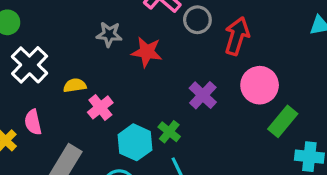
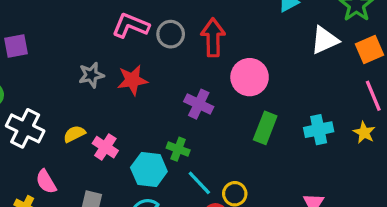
green rectangle: (283, 121) -> (265, 128), moved

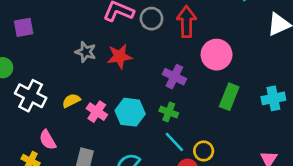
gray star: (91, 75) -> (86, 52), turned 30
green cross: (178, 149) -> (169, 112), moved
cyan hexagon: (149, 170) -> (130, 112), moved

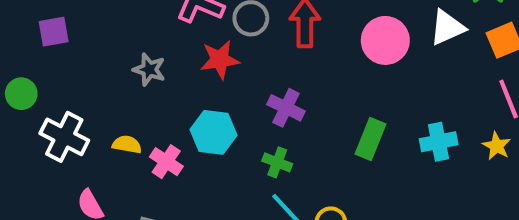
pink circle: (217, 55) -> (385, 40), moved
red star: (120, 56) -> (220, 60), moved
yellow semicircle: (71, 101) -> (127, 145), turned 36
cyan hexagon: (130, 112) -> (213, 132), moved

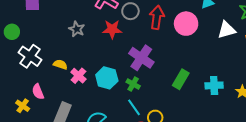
pink circle: (385, 40) -> (186, 24), moved
purple cross: (286, 108) -> (141, 58), size x1.4
cyan hexagon: (213, 132) -> (107, 78), moved

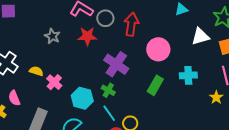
pink circle: (186, 24) -> (158, 49), moved
cyan hexagon: (107, 78) -> (82, 98), moved
cyan cross: (214, 85) -> (188, 75), moved

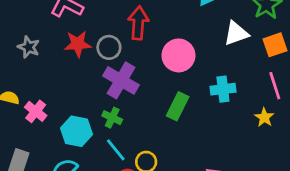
gray circle: (105, 18) -> (109, 47), moved

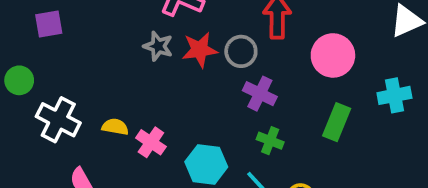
gray star: (29, 47) -> (158, 46), moved
purple cross: (121, 80) -> (260, 94), size x0.7
green cross: (112, 118) -> (270, 141), moved

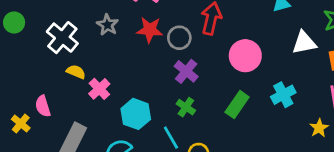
gray star: (158, 46) -> (107, 25), moved
cyan cross: (394, 95) -> (283, 95), turned -30
white cross: (58, 120) -> (62, 38), moved

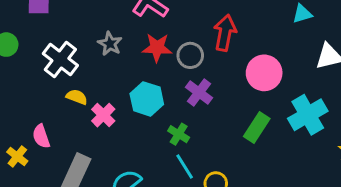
cyan cross: (283, 95) -> (308, 115), size x1.4
green cross: (186, 107) -> (179, 134), moved
cyan hexagon: (136, 114) -> (147, 99), moved

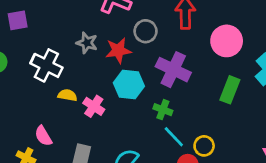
red star: (157, 48) -> (118, 50), moved
gray circle: (190, 55) -> (146, 31), moved
purple cross: (199, 92) -> (173, 70), size x1.4

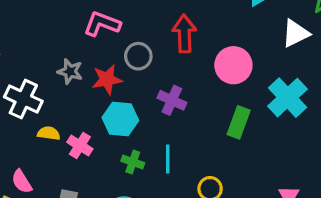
purple cross: (173, 70) -> (172, 100), size x0.7
green cross: (163, 110) -> (133, 162), moved
cyan line: (174, 137) -> (168, 159), moved, turned 45

